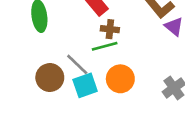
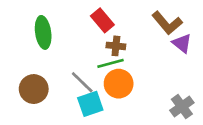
brown circle: (50, 78) -> (34, 89), moved
orange circle: (120, 79) -> (119, 84), moved

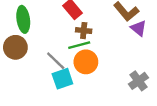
brown circle: (34, 89) -> (15, 47), moved

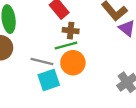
gray line: (56, 61) -> (42, 62), turned -30

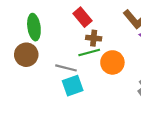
orange circle: (73, 63) -> (112, 62), moved

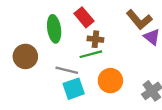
green ellipse: (34, 27) -> (54, 29), moved
orange circle: (112, 62) -> (110, 81), moved

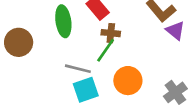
green line: (91, 54) -> (106, 50), turned -40
brown circle: (25, 56) -> (19, 42), moved

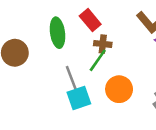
gray line: (78, 69) -> (71, 78), turned 55

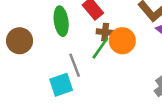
orange circle: (119, 89) -> (122, 41), moved
cyan square: (79, 98) -> (61, 85), moved

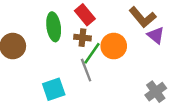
brown cross: (105, 32) -> (82, 38), moved
gray line: (75, 65) -> (86, 70), moved

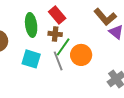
orange circle: (114, 46) -> (81, 55), moved
cyan square: (54, 89) -> (31, 59), moved, turned 36

